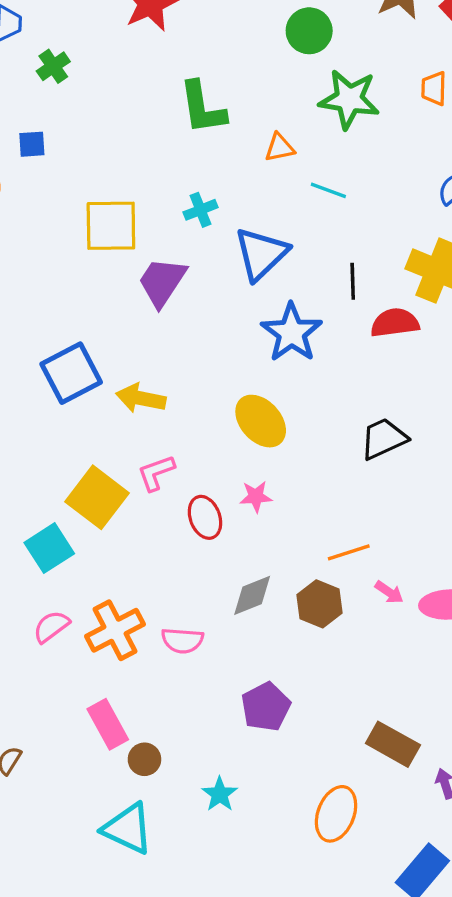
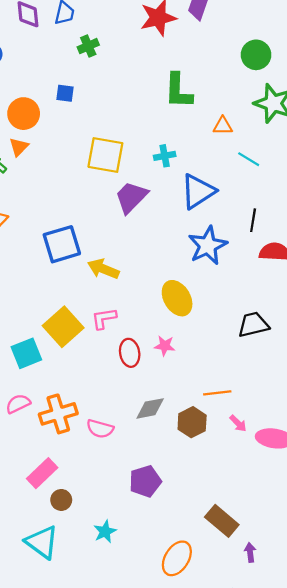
pink rectangle: (108, 724) -> (42, 473), turned 64

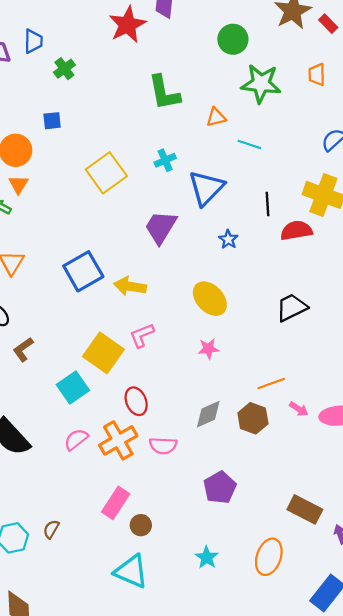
yellow square: (105, 155) -> (106, 173), turned -33
purple trapezoid: (131, 197) -> (161, 227), moved
blue star: (208, 245) -> (228, 239), size x0.5
red ellipse: (130, 353) -> (136, 401), moved
cyan star: (105, 532) -> (207, 557), moved

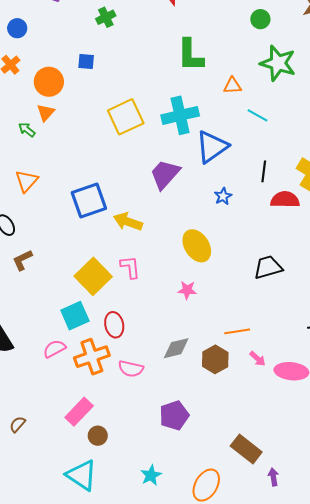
green circle: (233, 39) -> (260, 19), size x0.7
cyan cross: (165, 160) -> (180, 115), size x1.8
pink L-shape: (142, 335) -> (130, 267), turned 95
cyan square: (73, 388) -> (75, 316), moved

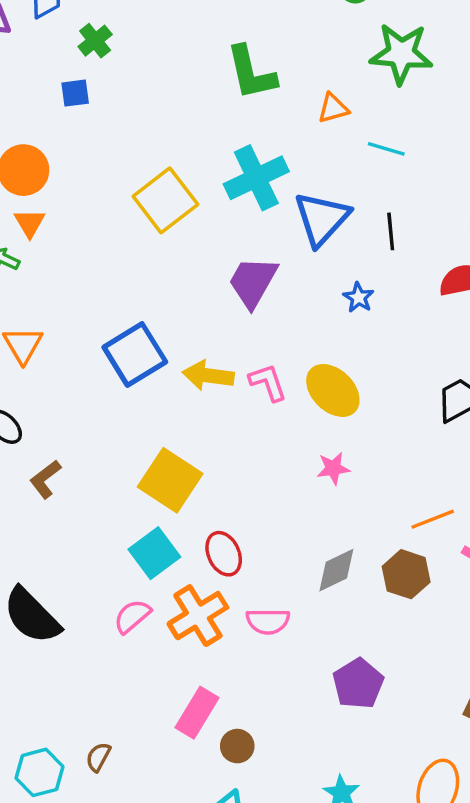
blue square: (86, 61) -> (75, 93), moved
black line: (264, 171) -> (391, 231), moved
pink L-shape: (130, 267) -> (268, 382), moved

